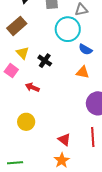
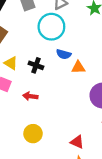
blue semicircle: (85, 49) -> (64, 54), moved

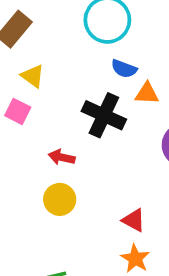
black cross: (36, 65) -> (104, 115), moved, size x1.6
red arrow: (30, 96) -> (62, 157), moved

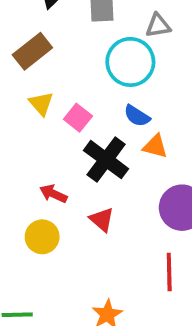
pink square: (18, 111) -> (78, 118), moved
red triangle: (134, 220) -> (102, 220), moved

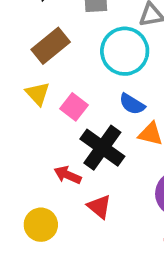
brown rectangle: (32, 51) -> (51, 46), moved
red arrow: (53, 194) -> (68, 175), moved

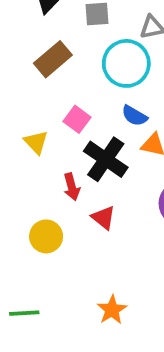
yellow triangle: (38, 94) -> (36, 142), moved
red arrow: (68, 175) -> (72, 187), turned -128

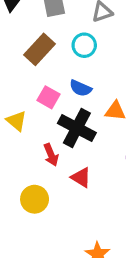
brown rectangle: (53, 59) -> (40, 49), moved
cyan circle: (126, 63) -> (84, 45), size x0.6
blue semicircle: (134, 116) -> (81, 88), moved

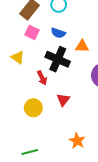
pink square: (49, 97) -> (32, 32), moved
red triangle: (81, 177) -> (63, 100), moved, turned 40

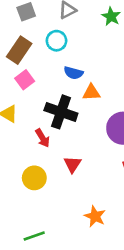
pink square: (32, 32) -> (25, 80), turned 32
blue semicircle: (58, 33) -> (73, 73), moved

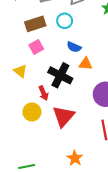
brown rectangle: (19, 50) -> (35, 24), turned 30
red triangle: (72, 164) -> (63, 116), size x1.6
yellow circle: (34, 178) -> (32, 112), moved

